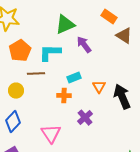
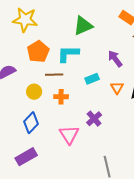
purple arrow: (84, 45) -> (115, 59), moved
orange cross: (64, 96) -> (61, 97), moved
purple cross: (85, 118) -> (94, 119), moved

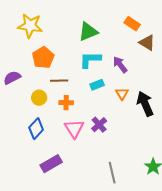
cyan L-shape: (68, 54) -> (90, 60), moved
pink triangle: (69, 135) -> (74, 129), moved
purple rectangle: (26, 157) -> (51, 164), moved

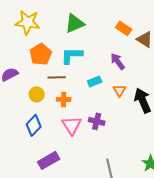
orange rectangle: (132, 24) -> (124, 28), moved
green triangle: (88, 32) -> (75, 23), moved
cyan L-shape: (90, 60) -> (72, 55), moved
purple cross: (99, 125) -> (97, 121), turned -35

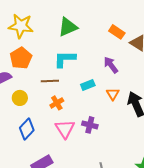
orange pentagon: (41, 54) -> (21, 58), moved
yellow circle: (37, 94) -> (20, 98), moved
orange cross: (64, 99) -> (57, 103), turned -32

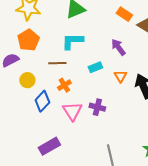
blue diamond: (27, 129) -> (42, 101), moved

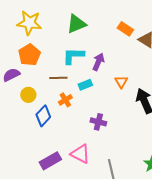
purple arrow: (118, 47) -> (98, 62), moved, turned 60
cyan rectangle: (95, 67) -> (85, 85), moved
orange triangle: (120, 76) -> (121, 82), moved
pink triangle: (72, 111) -> (80, 154), moved, turned -30

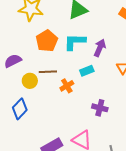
orange pentagon: (29, 55) -> (47, 41), moved
brown line: (58, 78) -> (48, 72), moved
blue diamond: (43, 116) -> (20, 109), moved

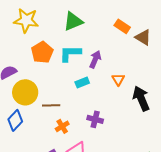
brown line: (48, 72) -> (51, 105), moved
yellow circle: (30, 81) -> (25, 92), size x1.6
orange cross: (67, 86) -> (62, 126), moved

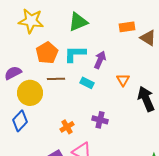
orange rectangle: (122, 26) -> (127, 27), turned -42
cyan rectangle: (82, 82) -> (87, 83), turned 48
brown line: (51, 105) -> (56, 79), moved

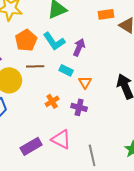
cyan L-shape: (75, 54) -> (54, 41), turned -125
orange triangle: (123, 80) -> (85, 82), moved
orange cross: (67, 127) -> (52, 101), moved

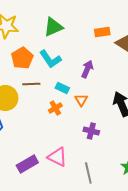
purple arrow: (79, 47) -> (87, 69), moved
orange cross: (52, 101) -> (55, 108), moved
purple cross: (79, 107) -> (91, 131), moved

